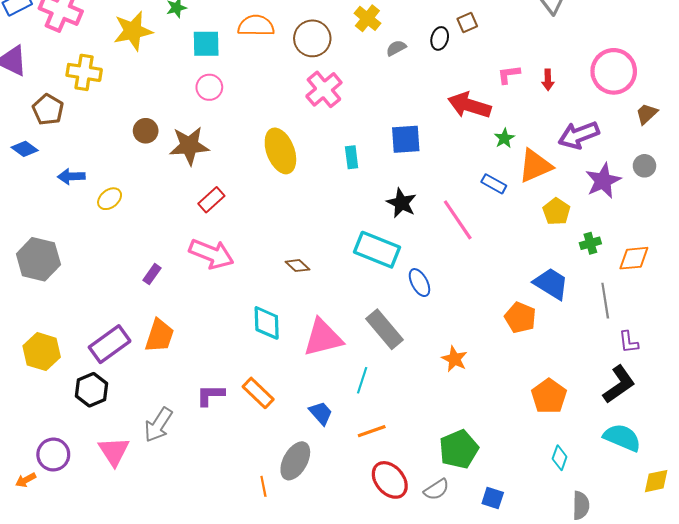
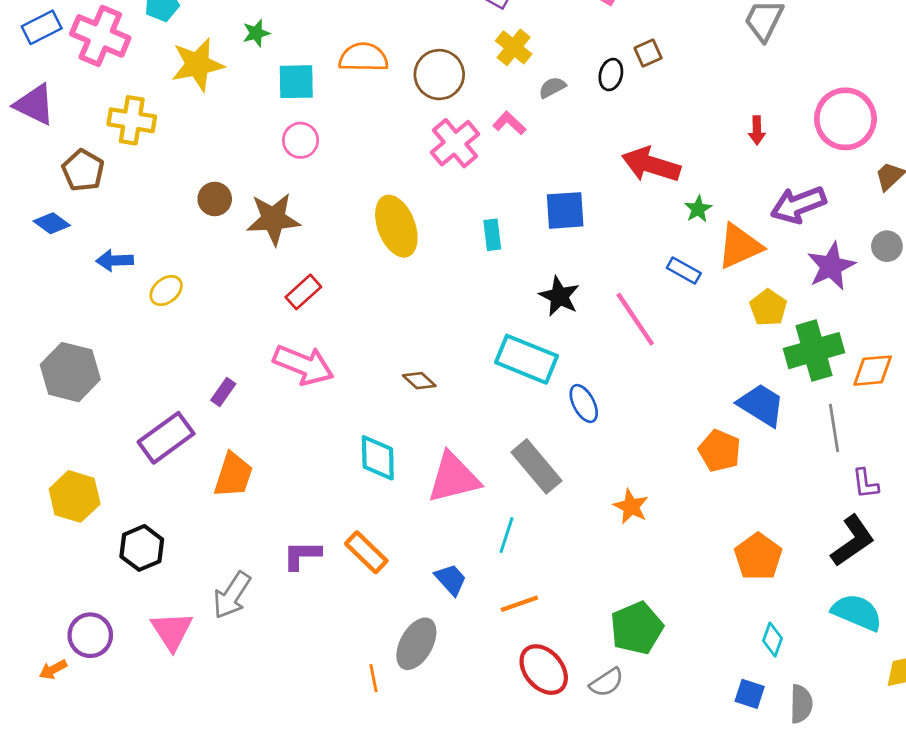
pink L-shape: (509, 75) -> (509, 123), moved, turned 50
green cross: (590, 243) -> (814, 351), size x2.0
purple rectangle: (110, 344) -> (166, 438), moved
blue square: (493, 498) -> (750, 694), moved

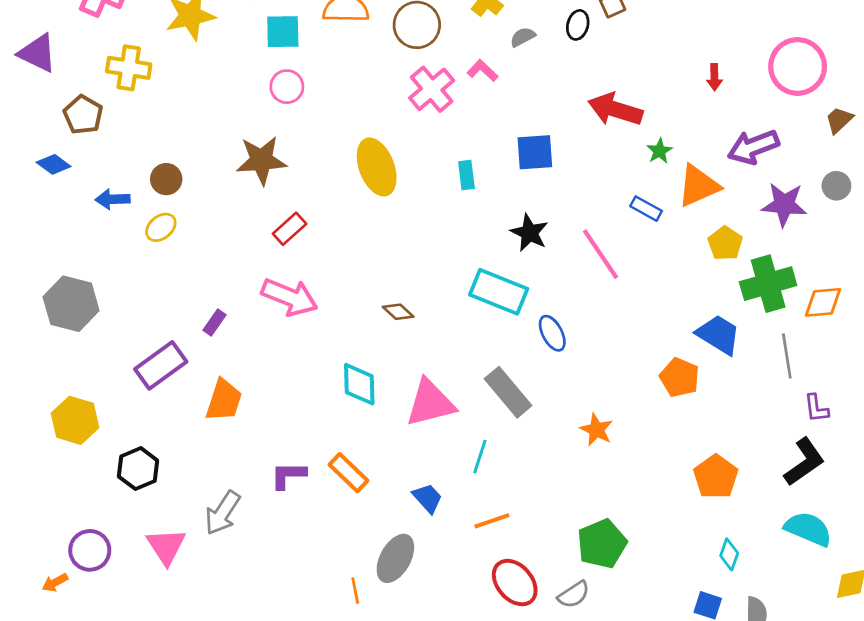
brown circle: (215, 199) -> (166, 179), moved
purple star: (831, 266) -> (784, 205), turned 30

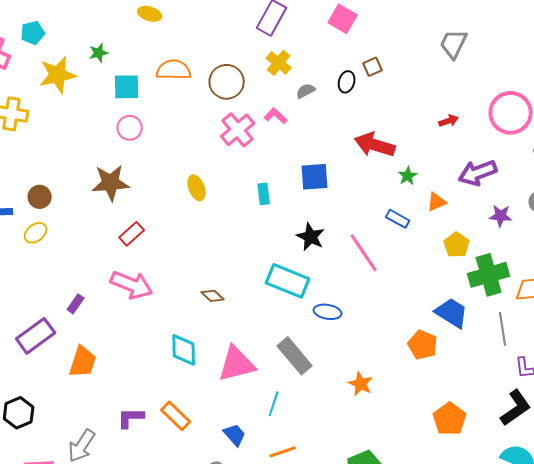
red arrow: (714, 77) -> (449, 121), turned -108
yellow ellipse: (377, 167) -> (197, 188), size x0.6
orange triangle: (698, 186) -> (437, 202), size x0.6
purple star: (784, 205) -> (501, 216), size x0.7
blue ellipse: (552, 333) -> (328, 312), turned -52

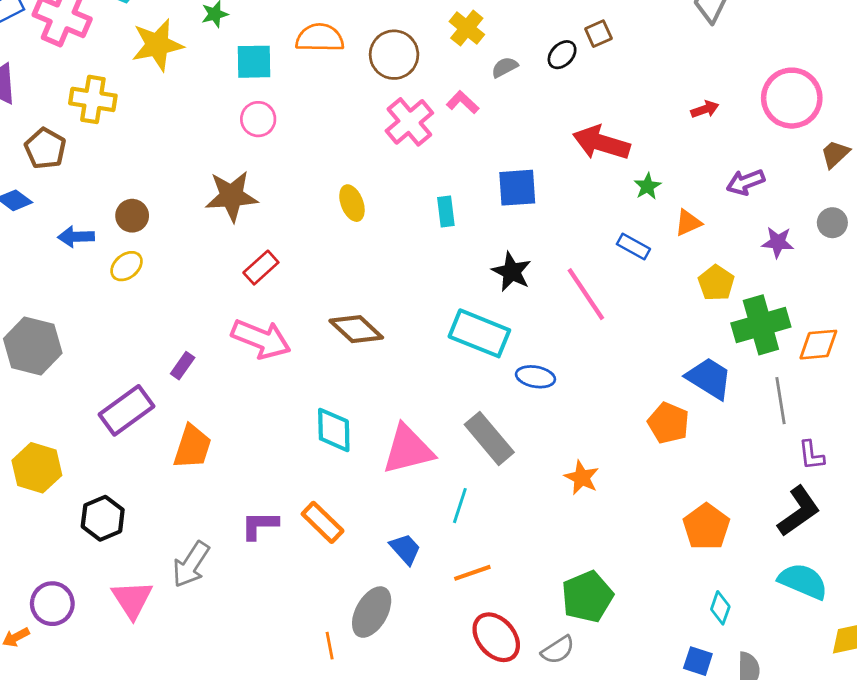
black ellipse: (347, 82) -> (562, 55), turned 30
purple arrow: (478, 173) -> (746, 182), size x0.7
brown diamond: (213, 296) -> (356, 329), moved, size x1.6

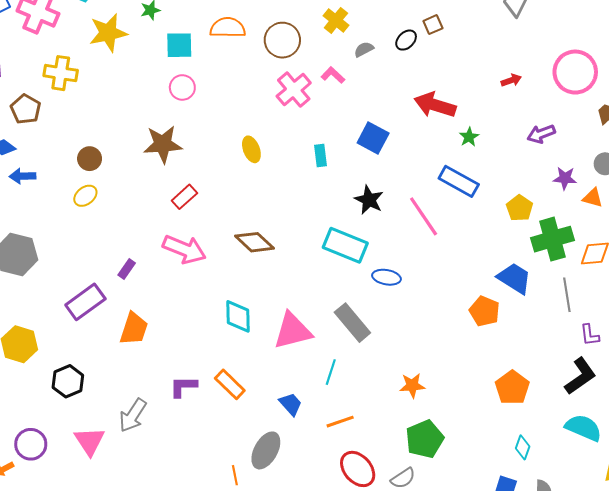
blue square: (517, 188) -> (373, 138), turned 32
orange triangle: (688, 223) -> (593, 198), moved, turned 40
blue arrow: (76, 237) -> (23, 176), moved
blue rectangle: (633, 247) -> (459, 181), size x1.6
orange star: (582, 478) -> (412, 385), moved, turned -30

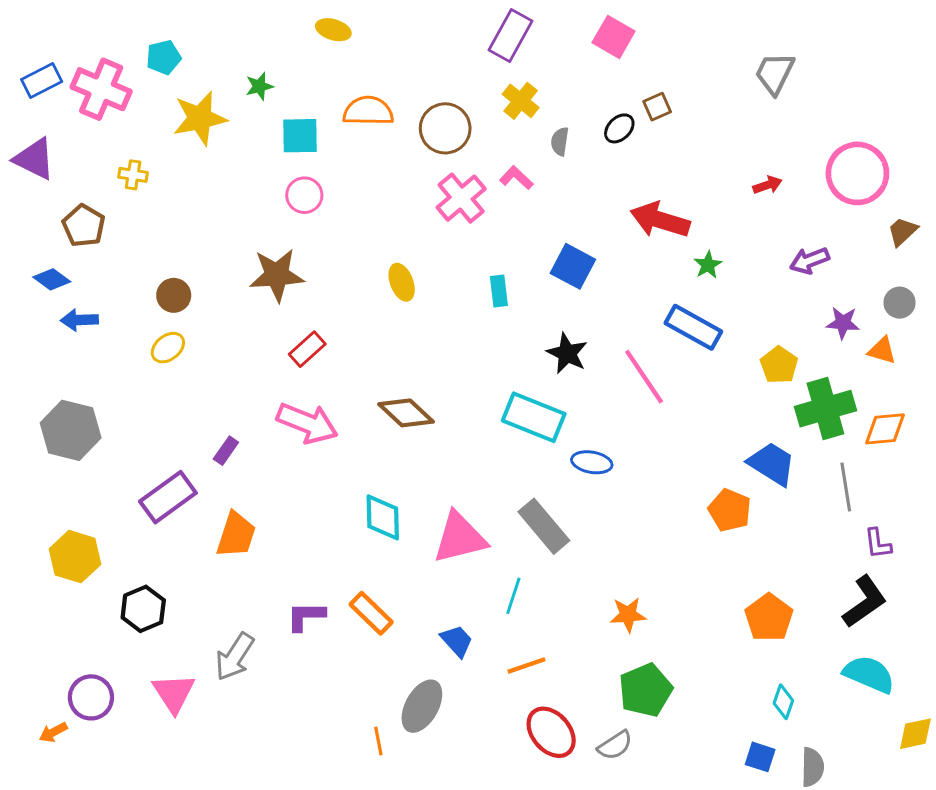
gray semicircle: (364, 49) -> (560, 141), turned -54
yellow cross: (61, 73) -> (133, 175), size x0.6

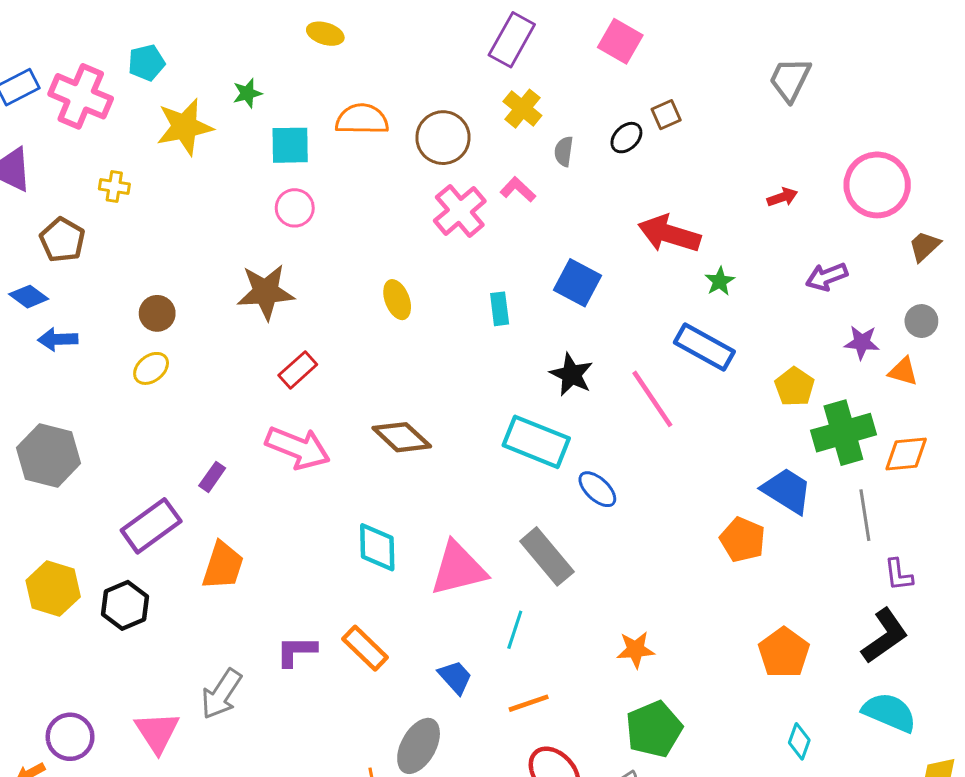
blue ellipse: (592, 462) -> (597, 489), turned 33
black hexagon: (143, 609) -> (125, 605), moved

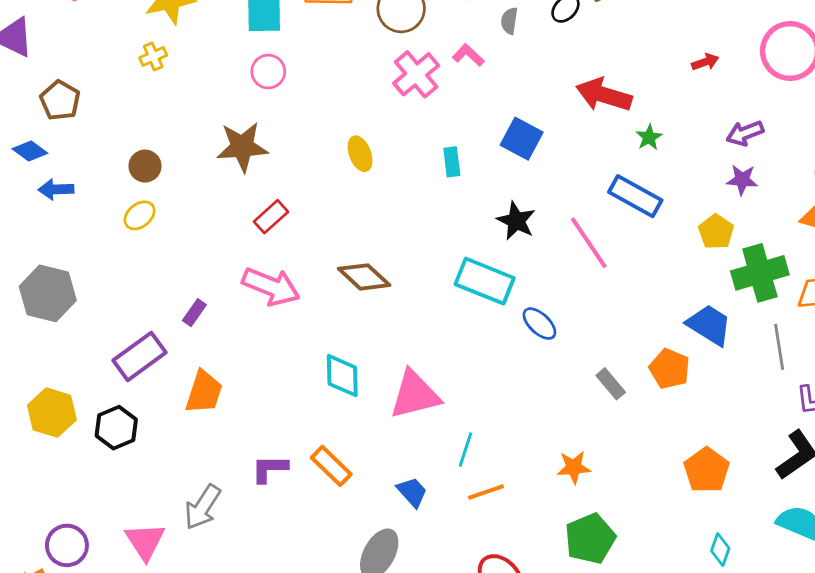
yellow cross: (114, 186) -> (153, 56), moved, turned -32
purple star: (862, 342) -> (742, 180), moved
gray rectangle: (547, 556) -> (611, 384), moved, size x0.6
orange line: (529, 703) -> (486, 492), moved

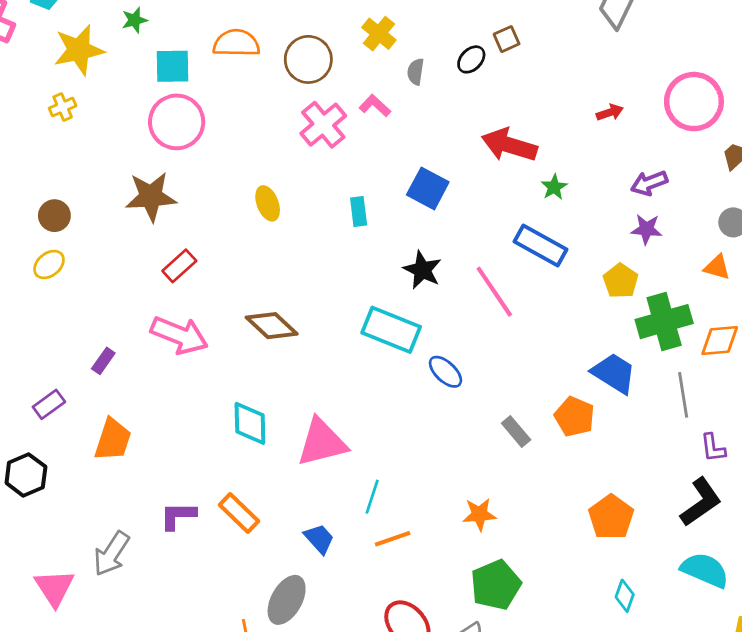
pink circle: (268, 72) -> (177, 122), size x1.6
purple rectangle: (140, 356) -> (49, 404), size x0.6

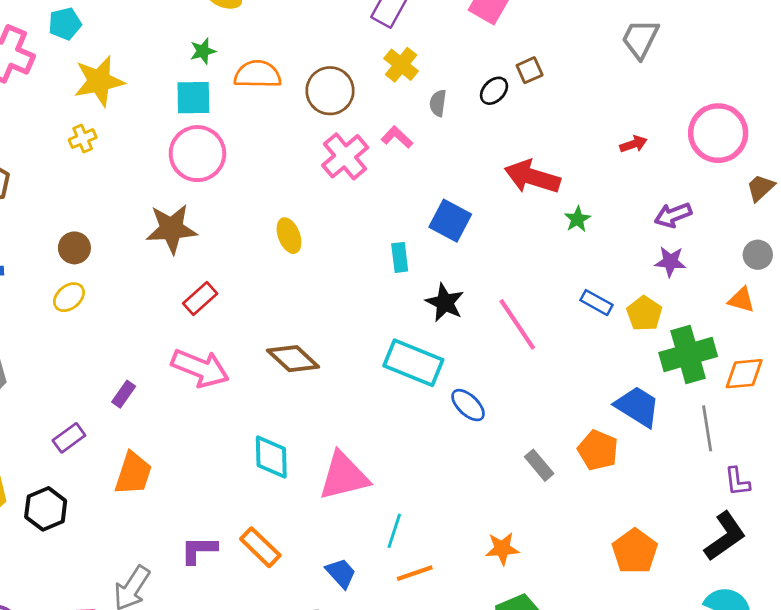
green star: (135, 20) -> (203, 51), moved
cyan rectangle: (359, 212) -> (400, 257), moved
blue rectangle: (541, 245) -> (597, 303), moved, size x0.6

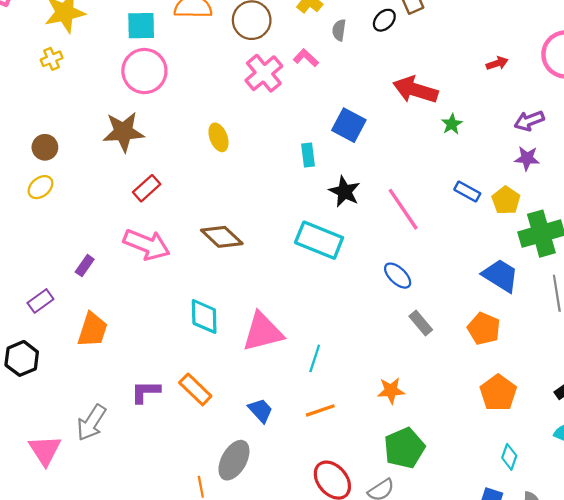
blue ellipse: (468, 405) -> (398, 276), moved
orange pentagon: (598, 450) -> (484, 329), moved
cyan line: (394, 531) -> (315, 358), moved

